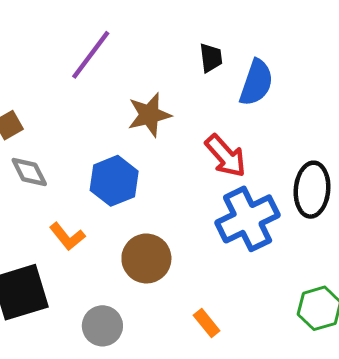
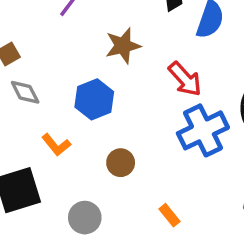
brown circle: (146, 258) -> (121, 163), size x0.7

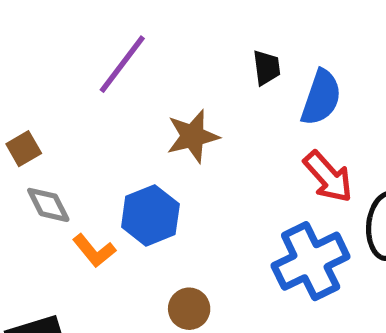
red arrow: (185, 79) -> (328, 177), moved
orange L-shape: (56, 145) -> (94, 251), moved

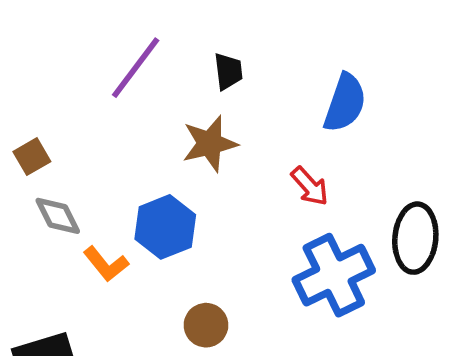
black trapezoid: (267, 68) -> (228, 71), moved
red arrow: (328, 177) -> (310, 186), moved, size x0.7

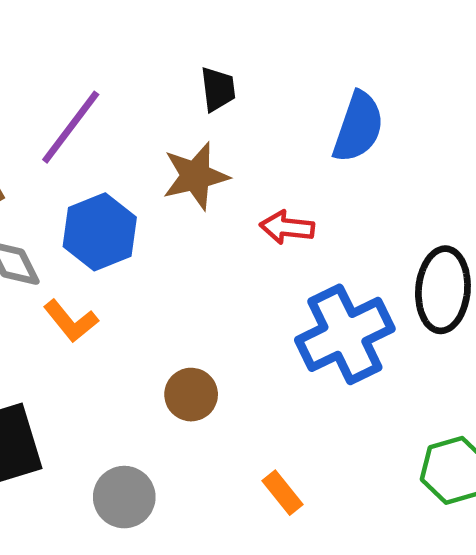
purple line: (136, 68) -> (71, 127), moved
red arrow: (310, 186) -> (287, 227), moved, turned 138
blue hexagon: (165, 227) -> (100, 232), moved

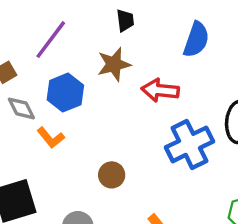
red arrow: (287, 227) -> (160, 90), size x1.4

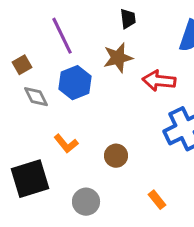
purple line: (51, 40) -> (62, 36), turned -63
orange L-shape: (51, 138) -> (66, 144), moved

